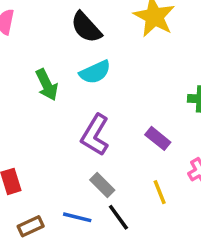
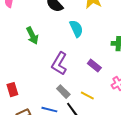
cyan semicircle: (95, 72) -> (76, 29), moved, turned -90
yellow line: (160, 192) -> (87, 96), moved, turned -40

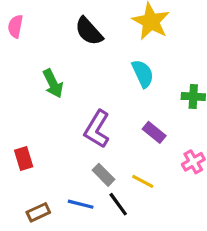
cyan semicircle: (76, 29) -> (143, 74), moved
red rectangle: (12, 90) -> (24, 159), moved

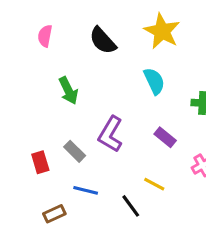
pink semicircle: (15, 26) -> (45, 36), moved
gray rectangle: (104, 175) -> (75, 151), moved
blue line: (81, 204) -> (86, 190), moved

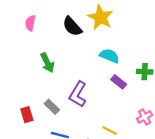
yellow star: (162, 31) -> (100, 17), moved
cyan semicircle: (154, 81) -> (110, 56), turned -42
purple rectangle: (165, 137) -> (119, 82), moved

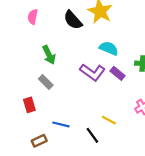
purple L-shape: (78, 94) -> (92, 72), moved, turned -85
gray rectangle: (52, 107) -> (46, 82), moved

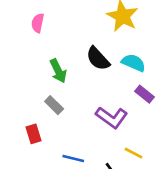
black semicircle: (73, 20) -> (98, 59), moved
purple L-shape: (92, 72) -> (112, 117), moved

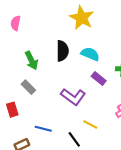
black semicircle: (98, 59) -> (62, 51), turned -138

